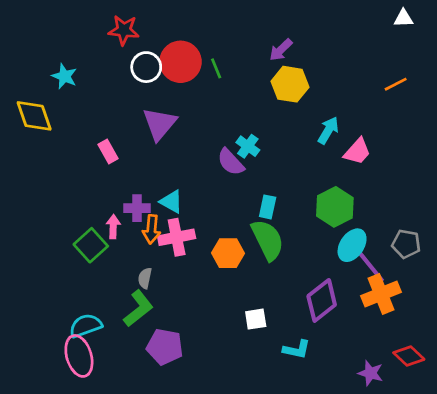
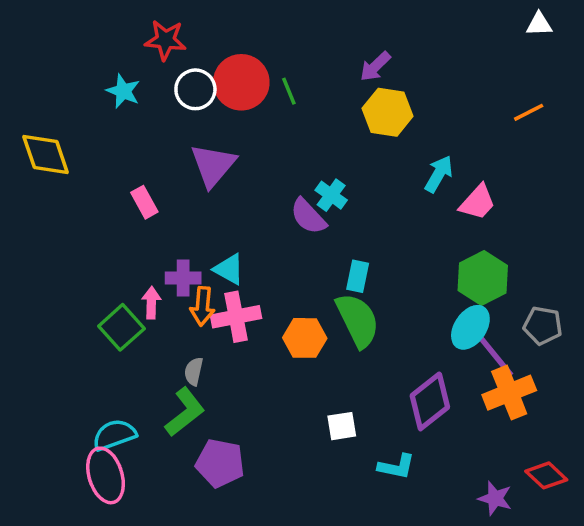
cyan star: (64, 76) -> (123, 91), moved
green hexagon: (335, 207) -> (483, 278), moved

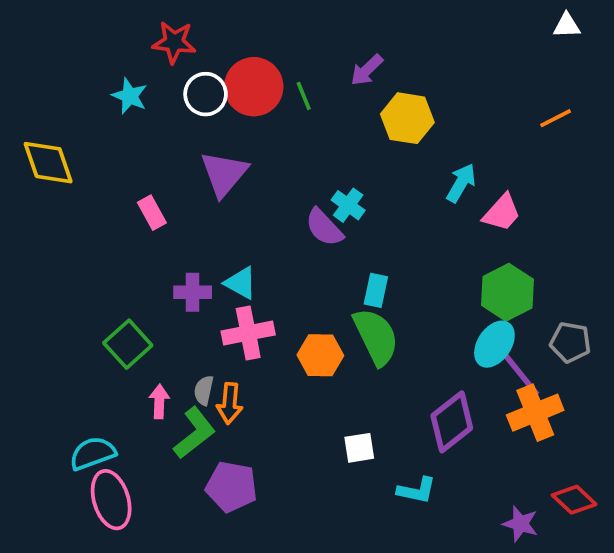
purple arrow: (375, 66) -> (367, 70), moved
pink arrow: (151, 303) -> (159, 401), moved
orange arrow: (202, 306) -> (230, 403), moved
cyan semicircle: (114, 435) -> (93, 453), moved

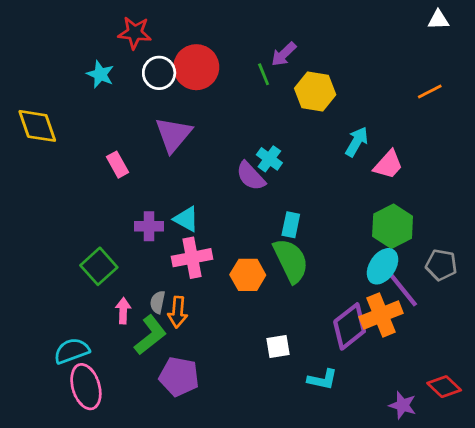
green line: (304, 96) -> (264, 74), moved
orange cross: (535, 413) -> (381, 315), moved

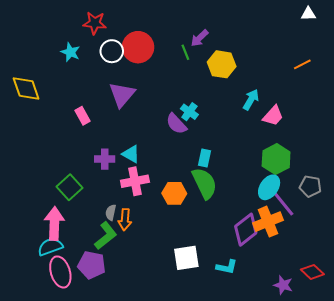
pink arrow: (123, 311) -> (54, 224), moved, size x1.8
white square: (278, 347) -> (186, 258), moved, size x1.5
purple pentagon: (179, 377) -> (92, 265), moved

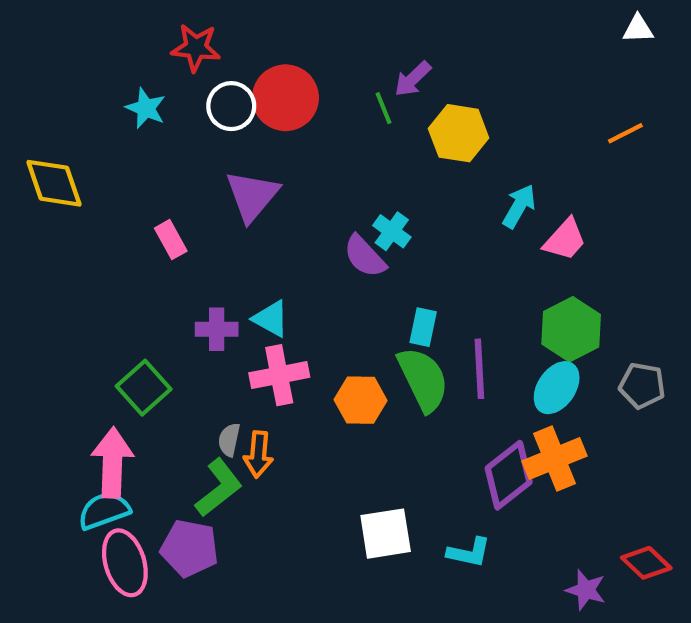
purple line: (283, 203) -> (479, 369), moved, turned 36

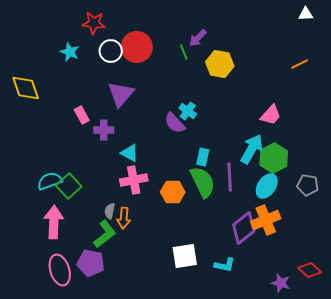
cyan arrow: (519, 206) -> (252, 149), moved, size x1.4
purple cross: (217, 329) -> (104, 130), moved
cyan semicircle: (104, 511) -> (50, 181), moved

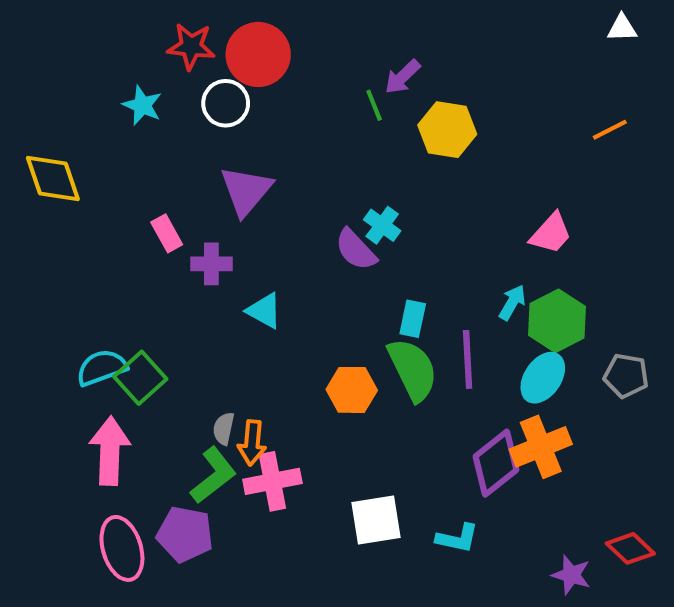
red circle: (137, 47) -> (258, 54), moved
cyan arrow: (252, 149) -> (512, 302), size x0.6
pink cross: (134, 180) -> (272, 481), moved

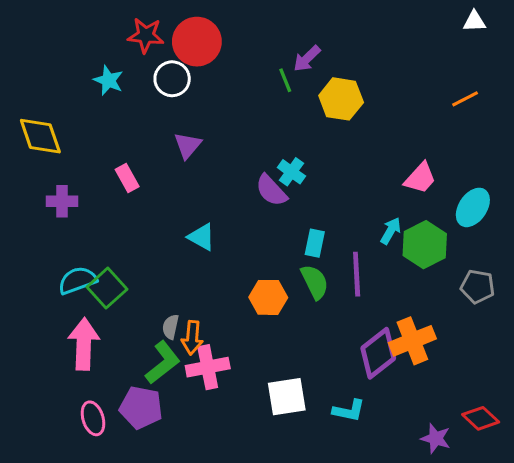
purple triangle: (246, 191) -> (188, 145), size x0.7
purple cross: (211, 264) -> (62, 201), moved
green semicircle: (413, 370) -> (315, 282), size x0.7
cyan ellipse: (543, 378) -> (473, 207), moved
pink ellipse: (122, 548) -> (93, 418), size x0.7

